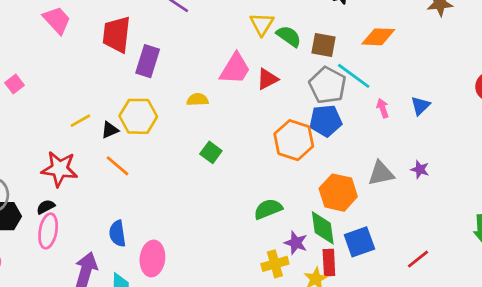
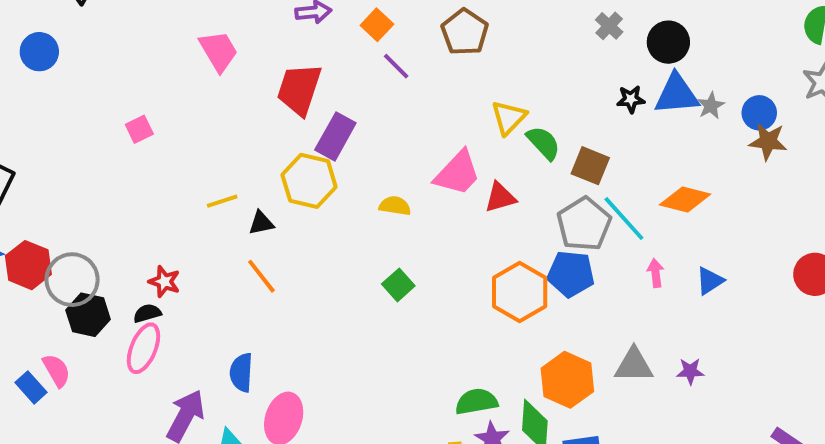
orange diamond: (378, 37) -> (685, 199), moved
yellow hexagon: (138, 116) -> (309, 181), moved
red star: (60, 169) -> (164, 282), moved, size x0.6
purple star: (420, 169) -> (690, 371), turned -30
green semicircle: (268, 209) -> (476, 402), moved

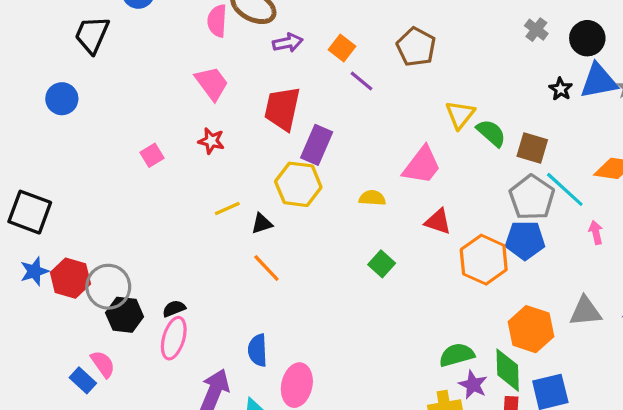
black star: (631, 99) -> (561, 89), turned -30
red triangle: (500, 197) -> (438, 221), moved, turned 40
red star: (164, 282) -> (211, 141), moved

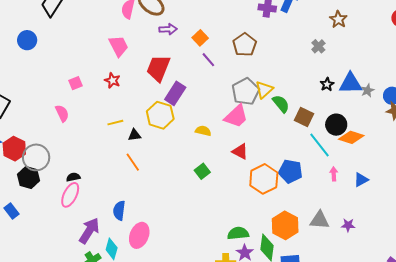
black circle: (587, 38) -> (336, 125), moved
gray pentagon: (532, 197) -> (246, 91), moved
black hexagon: (125, 315) -> (29, 177), moved
pink semicircle: (103, 364) -> (62, 113), moved

